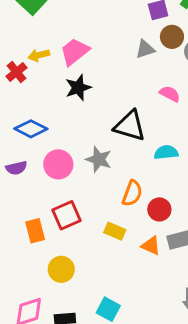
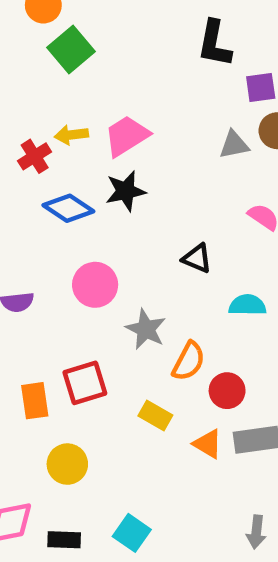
black triangle: (130, 126) -> (197, 258), size x0.6
blue diamond: (31, 129) -> (68, 208), moved
gray star: (99, 159) -> (146, 329), moved
pink circle: (58, 164) -> (95, 285), moved

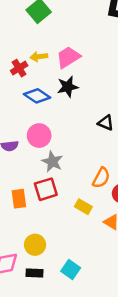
pink circle: (95, 285) -> (39, 136), moved
gray star: (146, 329) -> (52, 162), moved
yellow circle: (67, 464) -> (35, 245), moved

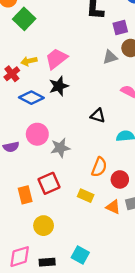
gray star: (52, 162) -> (60, 148), moved, turned -30
yellow circle: (35, 245) -> (44, 226), moved

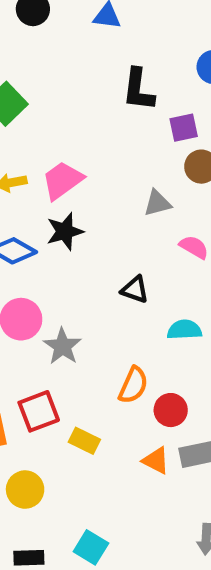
gray triangle: (110, 57) -> (157, 203), moved
gray star: (60, 148) -> (62, 346), turned -30
yellow rectangle: (86, 196) -> (84, 441), moved

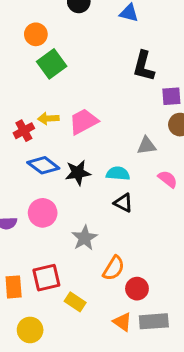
black star: (65, 232) -> (78, 173), moved
cyan semicircle: (184, 330) -> (118, 174), moved
gray star: (62, 346) -> (85, 238), moved

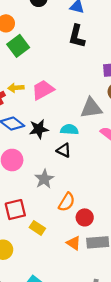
black L-shape: (144, 66) -> (77, 36), moved
gray triangle: (147, 146) -> (91, 108), size x1.5
black triangle: (123, 203) -> (64, 150), moved

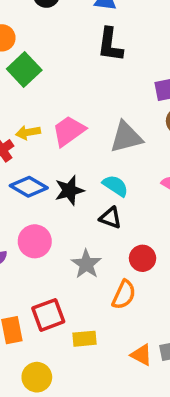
gray triangle: (91, 108) -> (126, 137), moved
cyan semicircle: (69, 130) -> (115, 186), turned 36
red circle: (85, 217) -> (143, 258), moved
yellow rectangle: (37, 228) -> (84, 339), turned -32

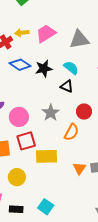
pink circle: (35, 241) -> (19, 117), moved
yellow rectangle: (84, 339) -> (47, 156), size x1.5
orange triangle: (141, 355) -> (79, 168), turned 32

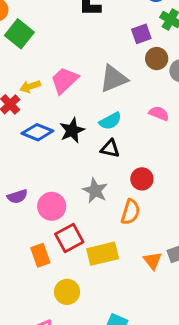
cyan semicircle: (71, 68) -> (110, 121), turned 126

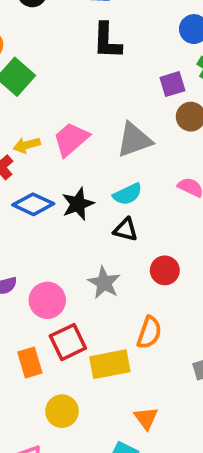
orange semicircle: (131, 212) -> (149, 332), moved
orange triangle: (153, 261) -> (146, 418), moved

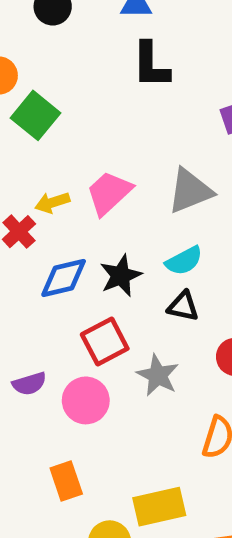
blue diamond: (33, 204) -> (64, 278), turned -36
red square: (68, 342) -> (105, 341), moved
yellow rectangle: (110, 364) -> (159, 507), moved

